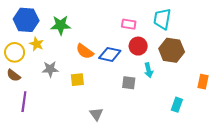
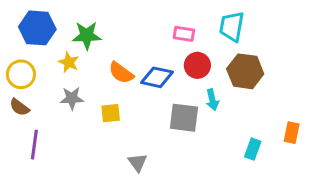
yellow star: (37, 44) -> (69, 62), moved
orange rectangle: (203, 82) -> (292, 133), moved
gray square: (129, 83) -> (184, 118), size x1.5

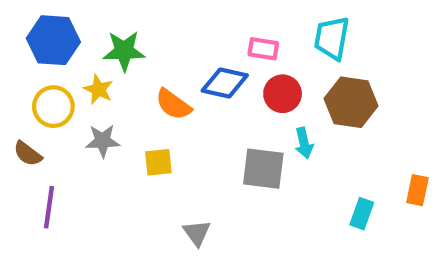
yellow circle: (21, 74) -> (53, 107), moved
blue diamond: (157, 77) -> (225, 83), moved

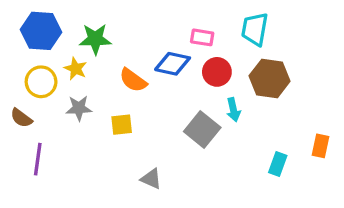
gray square: (263, 169) -> (202, 129), turned 32
gray triangle: (197, 233) -> (151, 179), turned -30

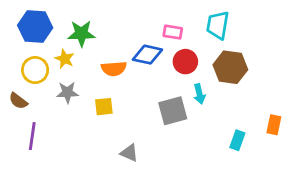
orange semicircle: (133, 80) -> (114, 69), turned -40
gray square: (202, 129) -> (173, 111), turned 36

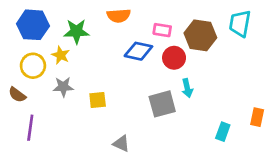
cyan trapezoid: (218, 25) -> (240, 23), moved
brown hexagon: (230, 67) -> (200, 35), moved
orange semicircle: (114, 69) -> (119, 16), moved

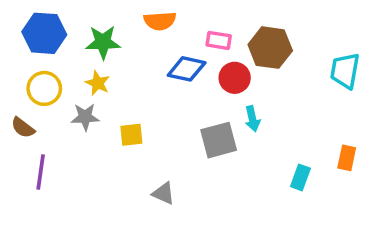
cyan trapezoid: (240, 23) -> (345, 71), moved
yellow star: (61, 55) -> (98, 83), moved

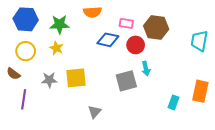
gray star: (85, 117) -> (49, 80), moved
yellow square: (131, 135) -> (76, 78), size x1.5
orange rectangle: (347, 158) -> (200, 91), size x1.5
gray triangle: (163, 193) -> (94, 112), turned 48

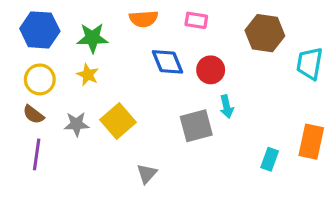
pink rectangle: (126, 23) -> (196, 20), moved
brown hexagon: (156, 27) -> (265, 33), moved
blue diamond: (108, 40) -> (168, 62), turned 55
brown semicircle: (13, 74) -> (33, 115), moved
yellow square: (76, 78) -> (118, 121), turned -35

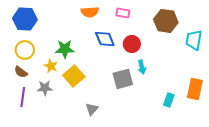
green star: (92, 38) -> (65, 49), moved
yellow star: (88, 75) -> (51, 66), moved
gray star: (77, 124) -> (45, 88), moved

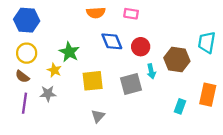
brown hexagon: (166, 21) -> (177, 59), moved
green star: (65, 49) -> (69, 52), turned 30
yellow square: (74, 76) -> (93, 81), moved, turned 35

